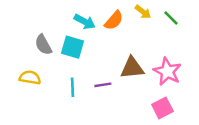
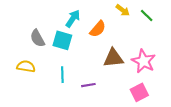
orange semicircle: (114, 20) -> (98, 29), moved
cyan arrow: (85, 22) -> (73, 19), turned -84
purple line: (103, 85) -> (88, 85), moved

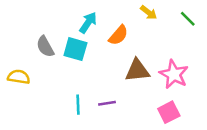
green line: (147, 15) -> (188, 19), moved
yellow semicircle: (26, 66) -> (19, 77), moved
cyan line: (62, 75) -> (78, 105), moved

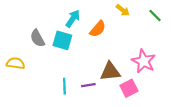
brown triangle: (137, 71) -> (110, 72), moved
pink square: (169, 112) -> (129, 88), moved

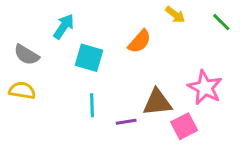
cyan arrow: (73, 19) -> (64, 27), moved
gray semicircle: (37, 38) -> (27, 55), moved, turned -30
cyan line: (64, 86) -> (92, 105), moved

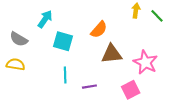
yellow arrow: (175, 15) -> (136, 11), moved, turned -120
brown triangle: (157, 102) -> (112, 54), moved

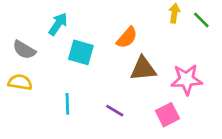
pink star: (145, 62) -> (186, 79), turned -30
cyan line: (65, 75) -> (67, 104), moved
purple line: (89, 87) -> (115, 111), turned 40

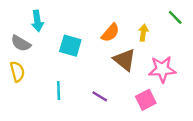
yellow arrow: (174, 13) -> (143, 33), moved
cyan arrow: (58, 24) -> (37, 21), moved, turned 138
brown triangle: (143, 69) -> (125, 60), turned 45
yellow semicircle: (20, 82) -> (17, 72), turned 66

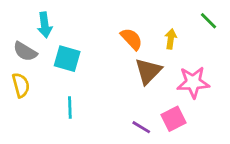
orange semicircle: (110, 33) -> (131, 39), turned -84
cyan square: (70, 46) -> (67, 59), moved
brown triangle: (125, 60) -> (148, 71), turned 35
purple line: (100, 96) -> (141, 127), moved

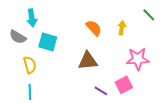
brown triangle: (148, 71) -> (88, 61), moved, turned 40
yellow semicircle: (21, 85) -> (30, 65), moved
cyan line: (70, 108) -> (30, 92), moved

